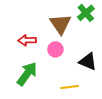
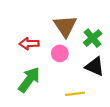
green cross: (86, 13) -> (93, 38), moved

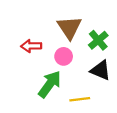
green arrow: (29, 80) -> (50, 84), moved

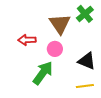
green cross: (98, 40) -> (85, 14), moved
yellow line: (80, 99) -> (85, 86), moved

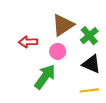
green cross: (85, 14) -> (89, 36), moved
brown triangle: (60, 24) -> (63, 25), turned 30

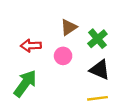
brown triangle: (63, 25) -> (69, 27), size x0.7
green arrow: (45, 77) -> (25, 83), moved

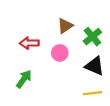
green arrow: (25, 83) -> (24, 79), size x0.7

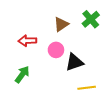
green cross: (92, 37) -> (91, 19), moved
black triangle: (95, 66) -> (74, 62), moved, turned -42

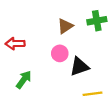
green cross: (91, 19) -> (97, 21), turned 30
red arrow: (27, 41) -> (15, 44), moved

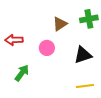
pink circle: (60, 53) -> (47, 48), moved
black triangle: (79, 66) -> (83, 55), moved

